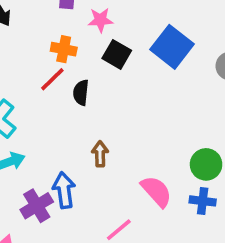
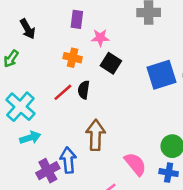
blue square: (172, 47) -> (161, 75), moved, turned 32
red line: (52, 79) -> (63, 92), moved
brown arrow: (100, 154) -> (96, 135), size x1.6

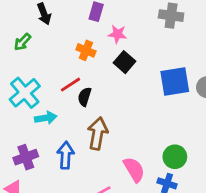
black semicircle: (84, 90) -> (85, 97), moved
cyan arrow: (30, 138) -> (46, 118), moved
purple cross: (48, 171) -> (26, 157), moved

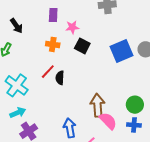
cyan arrow: (46, 118) -> (18, 113), moved
brown arrow: (98, 133) -> (98, 105), moved
blue arrow: (66, 155) -> (70, 128), moved

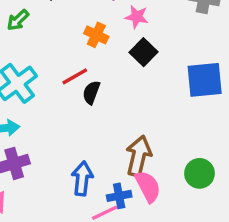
blue cross: (134, 125) -> (119, 196), moved, turned -32

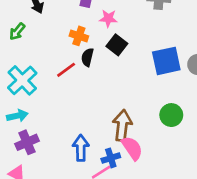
black semicircle: (91, 92) -> (87, 57), moved
green circle: (200, 173) -> (171, 115), moved

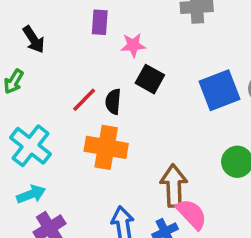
orange cross: (79, 36) -> (106, 147), moved, size x1.6
red line: (66, 70) -> (84, 100), moved

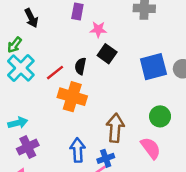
red line: (84, 100) -> (55, 73), moved
cyan cross: (31, 146) -> (21, 68), moved
pink semicircle: (192, 214) -> (151, 148), moved

